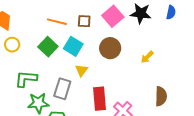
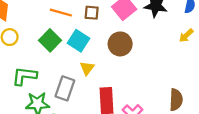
yellow arrow: (147, 57) -> (186, 36), moved

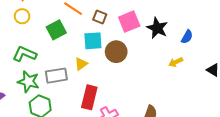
cyan square: (79, 41) -> (93, 41), moved, turned 36
gray rectangle: (65, 88) -> (56, 76), turned 45

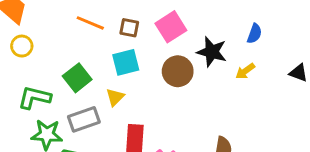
black star: (157, 28) -> (212, 52), moved
green square: (56, 30) -> (77, 78), moved
brown circle: (116, 52) -> (178, 71), moved

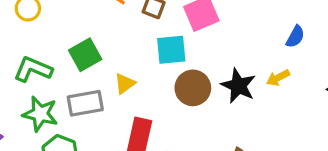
black star: (212, 52) -> (238, 86), moved
cyan square: (126, 62) -> (171, 50), moved
brown circle: (178, 71) -> (193, 88), moved

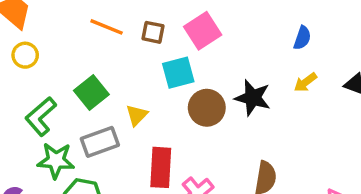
green L-shape: (33, 69) -> (41, 116), turned -54
yellow arrow: (278, 78) -> (305, 82), moved

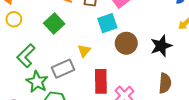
green square: (91, 93) -> (54, 23), moved
black star: (253, 98) -> (161, 46), moved, turned -30
green star: (56, 160) -> (37, 82), turned 30

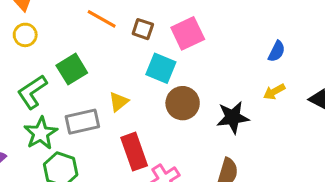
green square: (54, 23) -> (72, 69), moved
cyan square: (107, 23) -> (161, 68), turned 30
red rectangle: (101, 81) -> (134, 152), turned -30

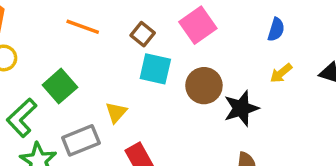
brown square: (143, 29) -> (143, 34), moved, turned 30
pink square: (188, 33) -> (198, 25), moved
brown circle: (183, 103) -> (204, 86), moved

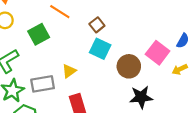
pink square: (198, 25) -> (158, 53), moved, turned -30
green square: (60, 86) -> (39, 34), moved
black star: (241, 108) -> (141, 97), moved

